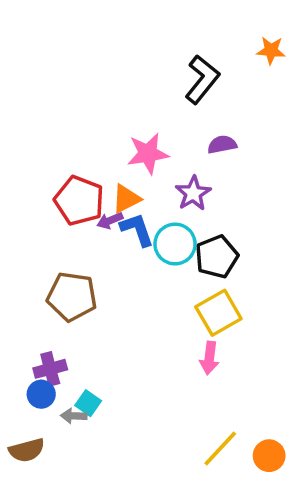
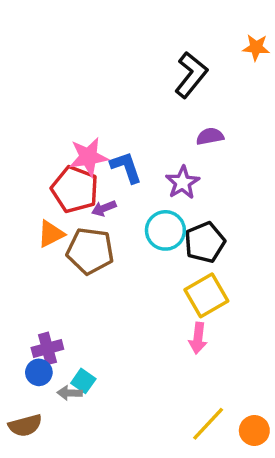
pink star: (148, 154) -> (88, 157), moved
orange triangle: (126, 199) -> (51, 234), moved
blue L-shape: (137, 230) -> (126, 167), moved
brown pentagon: (72, 296) -> (90, 251), moved

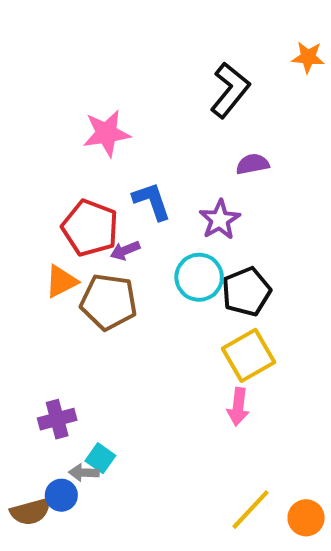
pink star: (88, 157) -> (107, 133), moved
blue circle: (39, 372) -> (61, 495), moved

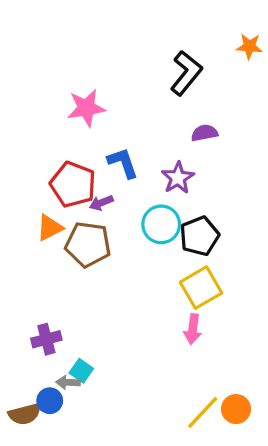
orange circle: (306, 518) -> (236, 409), moved

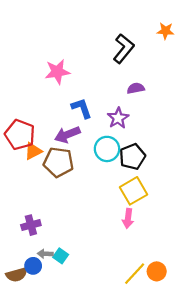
red pentagon: (73, 184) -> (20, 135), moved
purple arrow: (101, 203) -> (67, 135), size x1.6
cyan square: (81, 371) -> (61, 256), moved

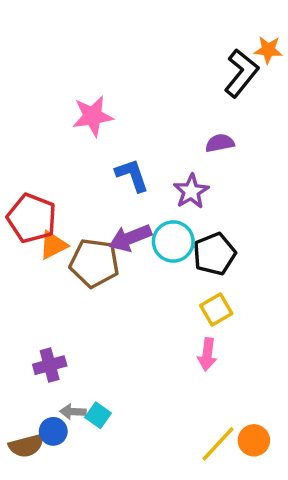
black L-shape: (124, 49) -> (241, 73), moved
purple arrow: (67, 135) -> (130, 238), moved
yellow square: (133, 191) -> (216, 310), size x0.7

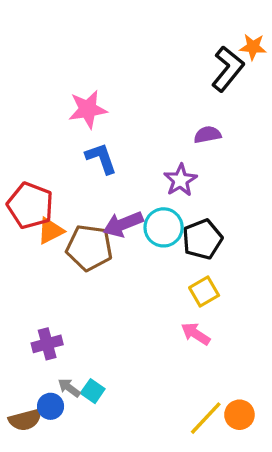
blue L-shape: (132, 175) -> (101, 158), moved
pink arrow: (207, 354) -> (196, 334), turned 116
gray arrow: (73, 412) -> (69, 388), turned 35

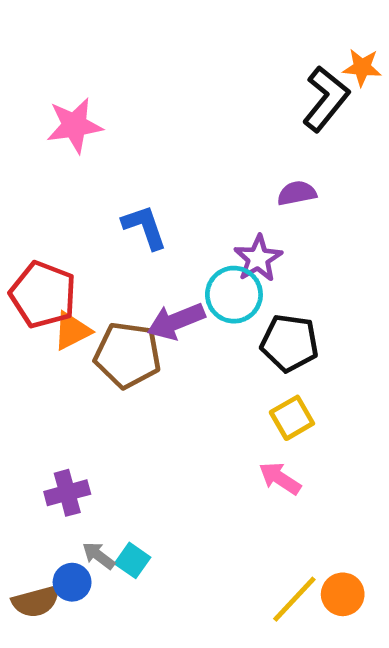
pink star: (88, 109) -> (74, 125), moved
cyan circle: (164, 227) -> (234, 295), moved
black pentagon: (202, 239) -> (290, 343), turned 30

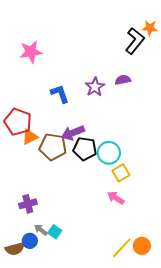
purple star: (258, 258) -> (95, 87), moved
cyan circle: (234, 295) -> (109, 153), moved
black pentagon: (290, 343) -> (85, 149), moved

